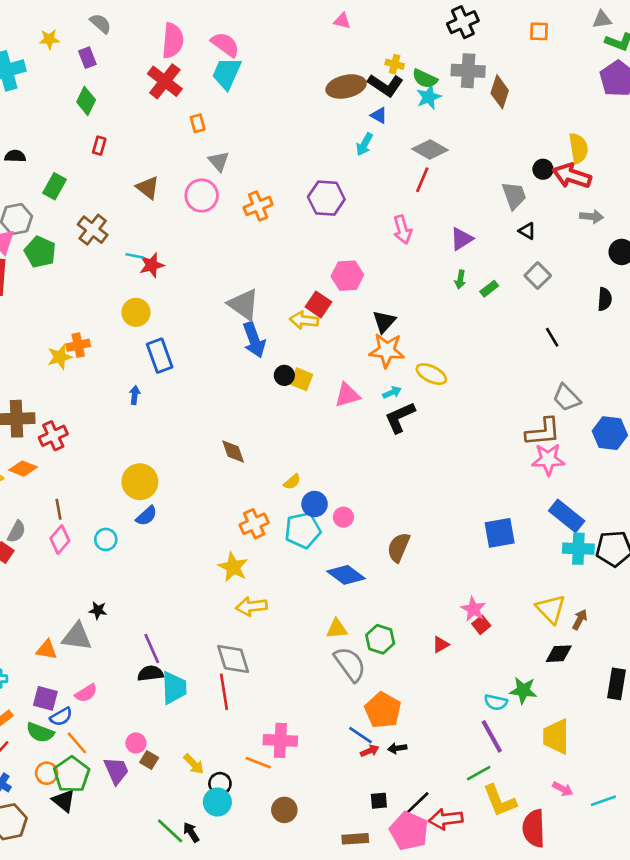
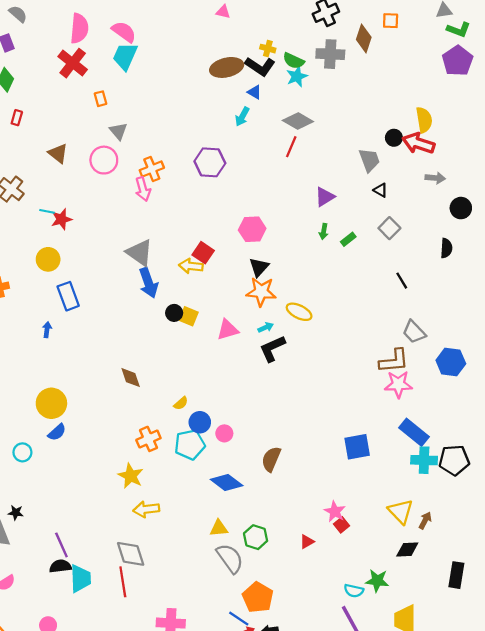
brown diamond: (500, 92) -> (364, 38), moved
pink arrow: (402, 230) -> (143, 189), moved
pink hexagon: (347, 276) -> (252, 229), moved

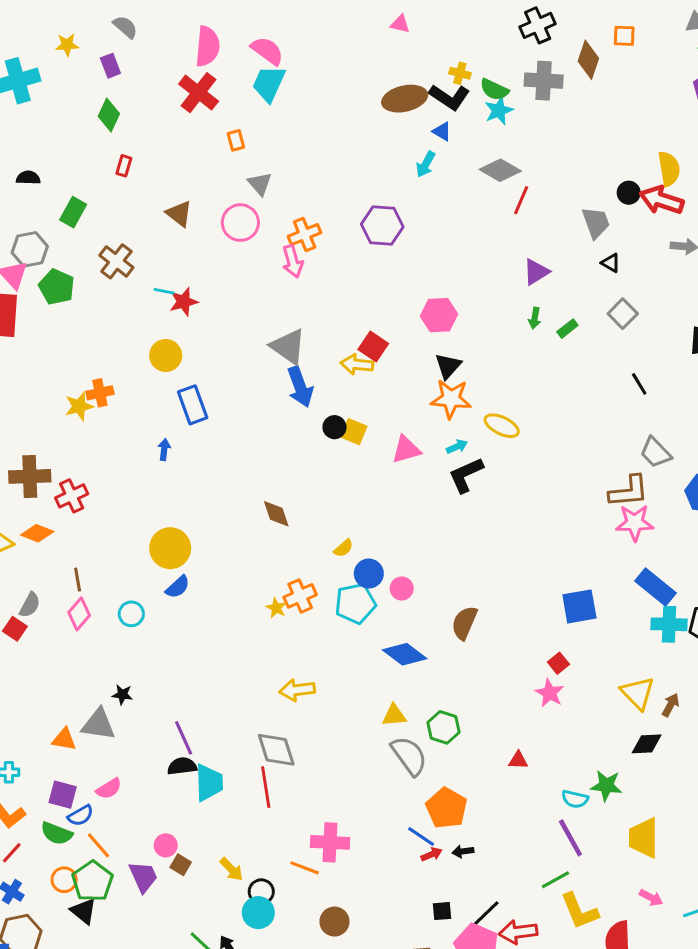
red line: (291, 147) -> (521, 200), moved
yellow star: (131, 476) -> (276, 608), moved, size x0.6
red square: (341, 525) -> (558, 663), moved
red triangle: (307, 542) -> (518, 760), moved, turned 32

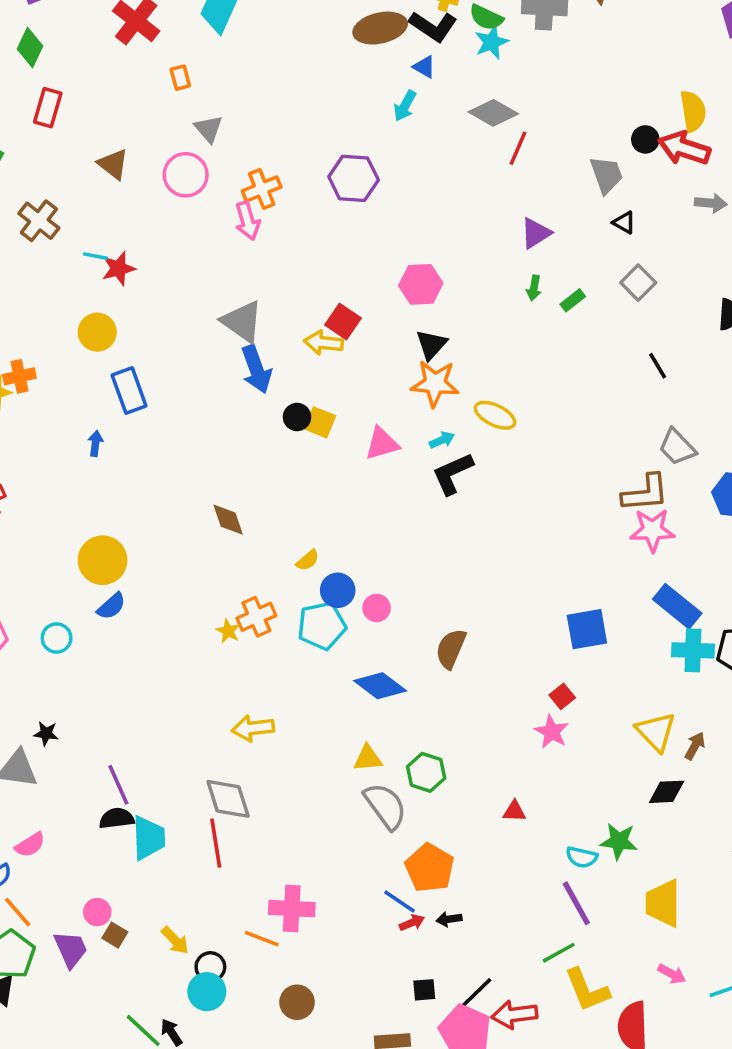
red rectangle: (124, 166) -> (48, 108), size x1.5

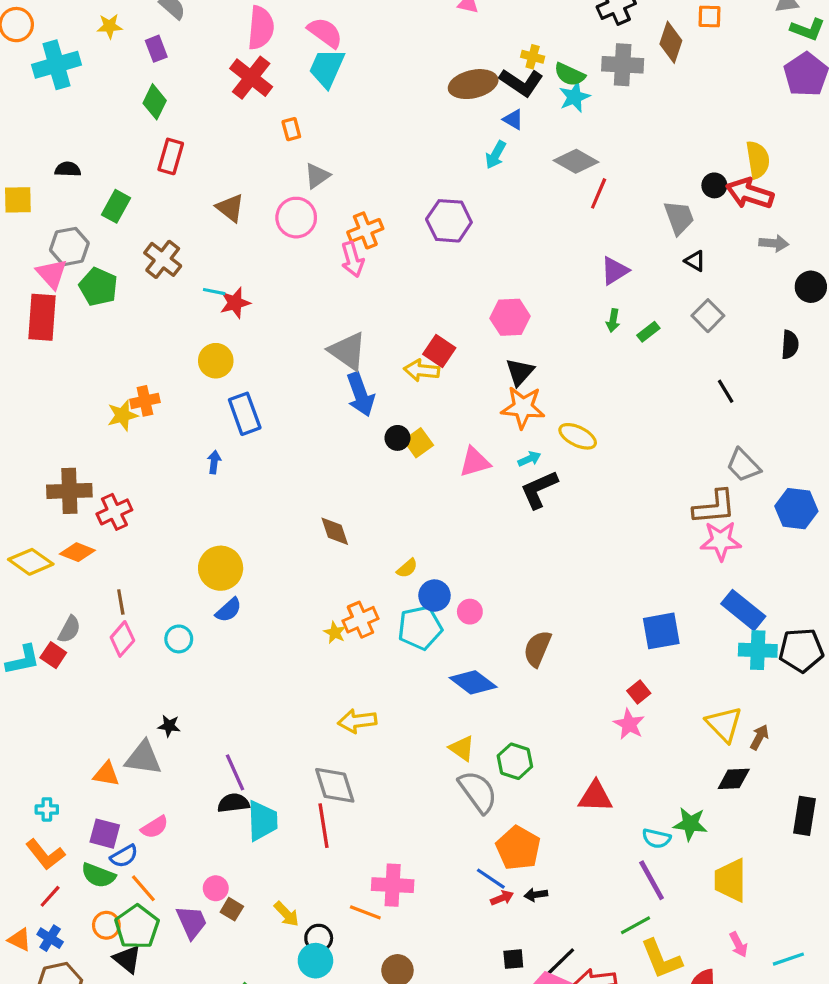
gray triangle: (209, 129) -> (317, 176), turned 36
yellow square: (320, 422) -> (418, 443), turned 32
yellow triangle: (368, 758) -> (462, 748), turned 40
red triangle: (514, 811) -> (595, 797), size x1.6
pink arrow: (672, 974) -> (738, 945), turned 35

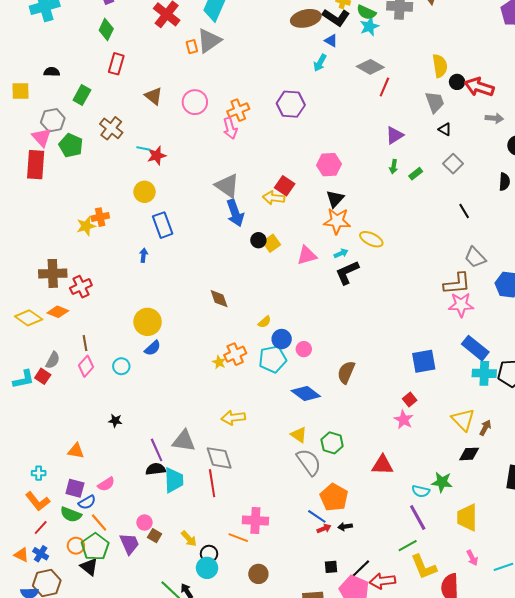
yellow semicircle: (758, 160) -> (440, 66), moved
gray triangle: (317, 176) -> (209, 41), moved, size x1.5
gray triangle: (143, 758) -> (184, 441), moved

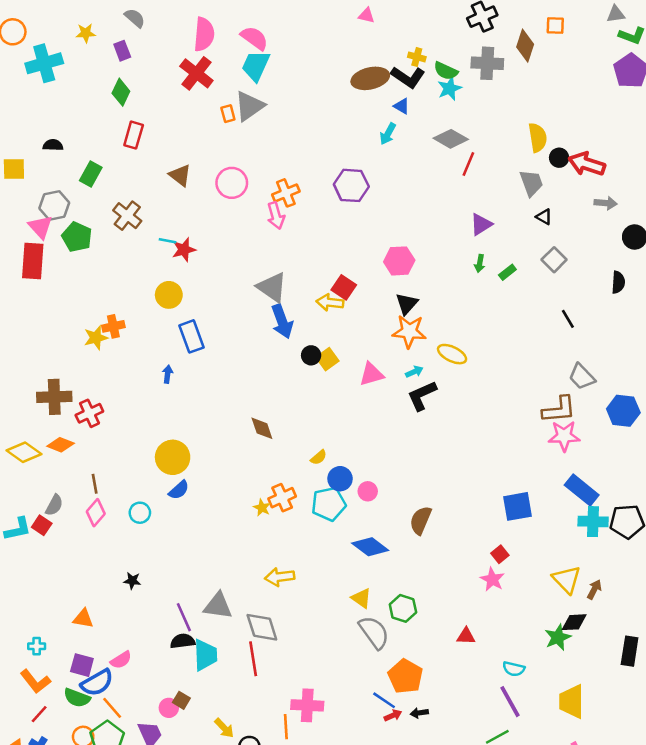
red triangle: (382, 465) -> (466, 636), size x0.7
green star: (442, 482) -> (558, 637), moved, turned -30
blue semicircle: (87, 502) -> (97, 683), size x1.5
brown square: (155, 536) -> (181, 700), moved
orange line: (238, 538) -> (286, 727), turned 66

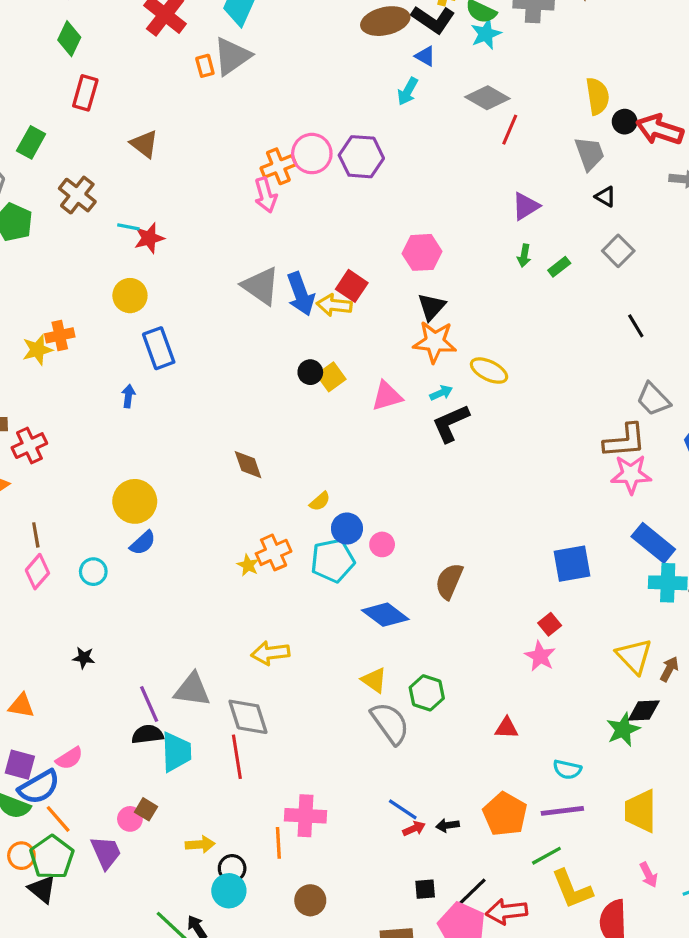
pink circle: (232, 183) -> (312, 154), moved
blue arrow: (282, 321) -> (301, 294), moved
orange pentagon: (405, 676) -> (505, 814), moved
purple line: (510, 702) -> (562, 811), turned -68
yellow arrow: (224, 728) -> (200, 844), turned -50

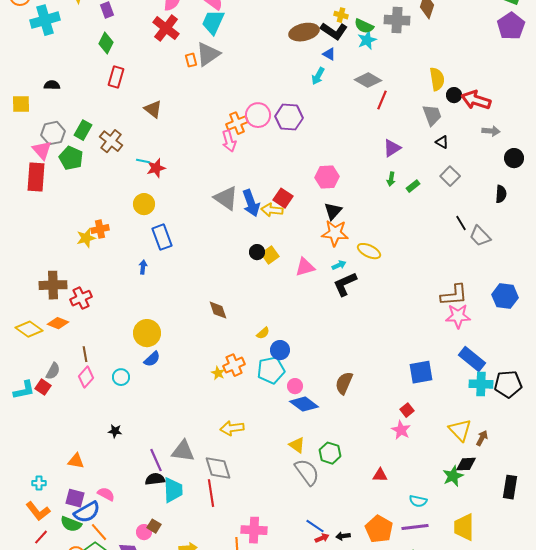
green rectangle: (31, 142) -> (83, 130), moved
gray trapezoid: (653, 399) -> (480, 236), moved
pink circle: (382, 544) -> (295, 386), moved
pink semicircle: (69, 758) -> (106, 494), turned -120

